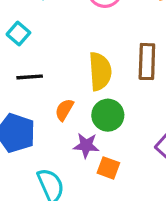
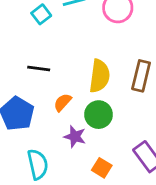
cyan square: (18, 34) -> (41, 14), moved
orange square: (108, 168) -> (102, 168), moved

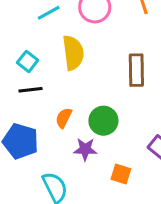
cyan square: (41, 14) -> (28, 61), moved
yellow semicircle: (99, 76) -> (73, 53), moved

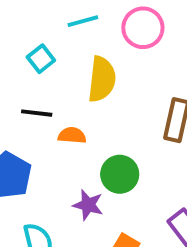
cyan square: (28, 61) -> (41, 59), moved
orange semicircle: (64, 118) -> (72, 135), moved, turned 54

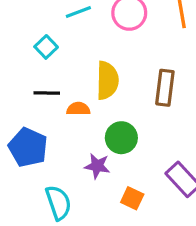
yellow semicircle: (102, 79) -> (107, 80), moved

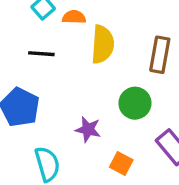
orange semicircle: (78, 109) -> (74, 17), moved
green circle: (121, 138) -> (135, 103), moved

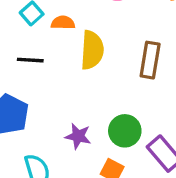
green circle: (135, 103) -> (125, 131), moved

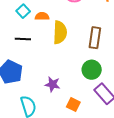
green circle: (125, 131) -> (92, 70), moved

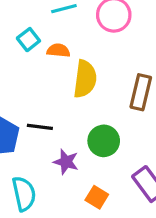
black line: (23, 39) -> (40, 127), moved
green circle: (92, 70) -> (104, 141), moved

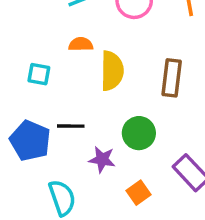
cyan square: (28, 40) -> (39, 74), moved, turned -35
orange square: (97, 197) -> (139, 193), turned 30

